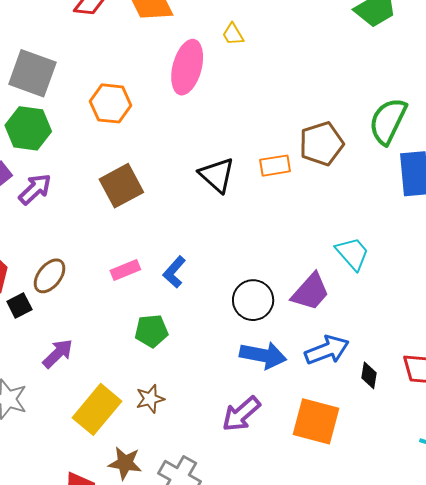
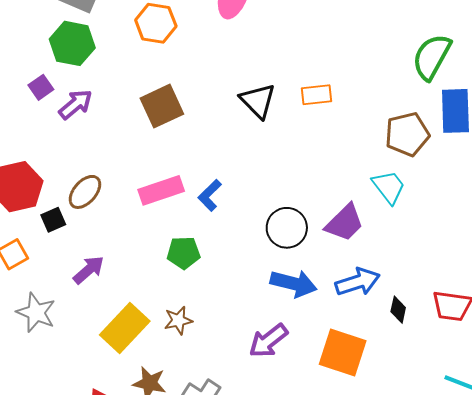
brown pentagon: (321, 144) -> (407, 134), moved
pink rectangle: (125, 270) -> (161, 190), size x1.5

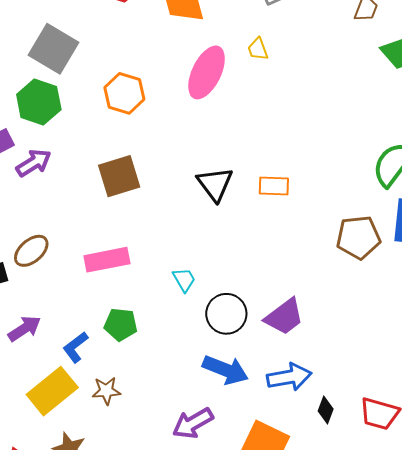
cyan trapezoid: (389, 187) -> (184, 280), moved, size x0.7
blue L-shape: (210, 195) -> (75, 347), moved

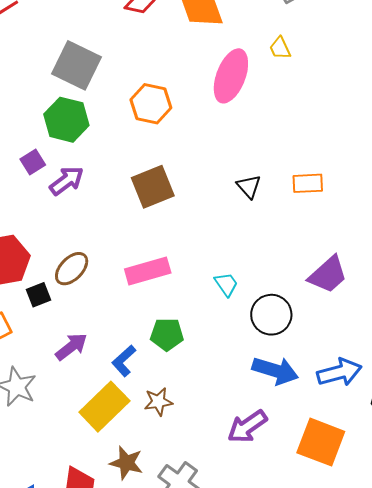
black triangle: (215, 184) -> (249, 186), size x0.7
purple trapezoid: (284, 317) -> (328, 275), moved

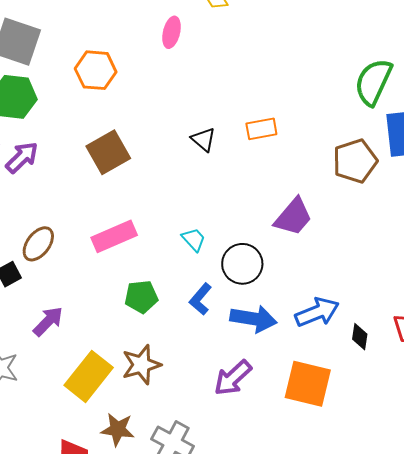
pink ellipse: (231, 76) -> (172, 32), size x0.6
blue L-shape: (124, 361) -> (200, 299), moved
brown star: (158, 402) -> (141, 365), size x1.4

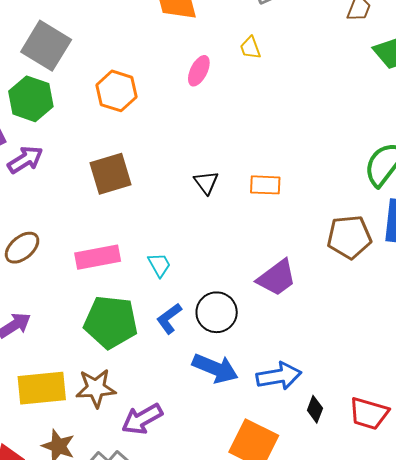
cyan trapezoid: (194, 239) -> (159, 265), moved
green pentagon: (141, 297) -> (111, 322), size x1.6
blue L-shape: (200, 299) -> (169, 318), moved
yellow rectangle: (89, 376) -> (42, 388), turned 33
purple arrow: (233, 378) -> (142, 419), moved

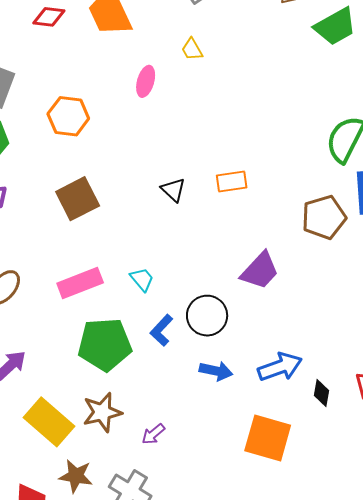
blue arrow: (215, 368) -> (216, 371), size x0.7
yellow rectangle: (42, 388) -> (49, 422), turned 57
purple arrow: (142, 419) -> (153, 434), size x0.6

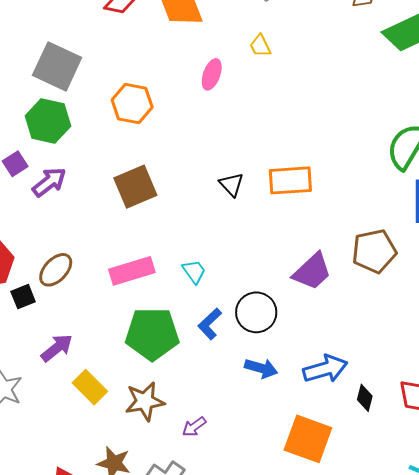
orange rectangle: (232, 181) -> (290, 180), size x1.4
brown pentagon: (324, 217) -> (374, 251), moved
yellow rectangle: (49, 422) -> (90, 387), moved, size x0.7

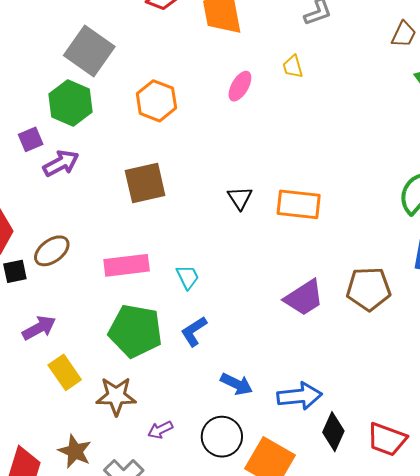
black circle: (256, 312) -> (222, 437), moved
black diamond: (365, 398) -> (333, 432), size x1.4

